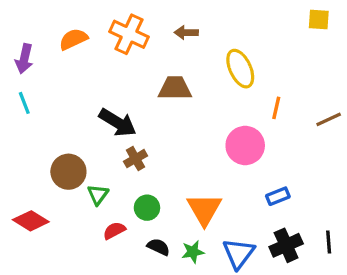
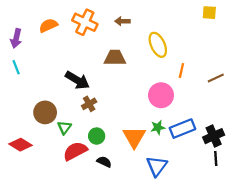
blue rectangle: (278, 196) -> (182, 129), size x1.6
red semicircle: (114, 231) -> (75, 151), size x1.6
black cross: (286, 245) -> (214, 136), moved
green star: (193, 252) -> (158, 127), moved

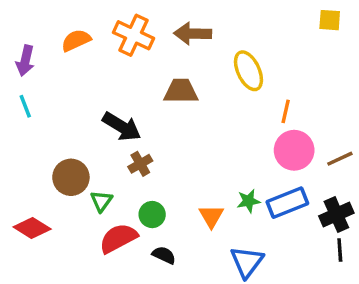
brown arrow: (122, 21) -> (193, 34), size x1.5
brown line: (216, 78) -> (340, 159), moved
pink circle: (161, 95) -> (294, 150), moved
orange triangle: (134, 137) -> (211, 216), size x0.7

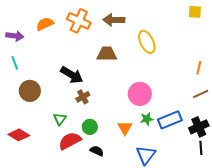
purple arrow: (25, 61) -> (15, 36), turned -96
orange line: (286, 111) -> (199, 68), moved
pink circle: (294, 150) -> (140, 94), moved
brown circle: (71, 177) -> (30, 91), moved

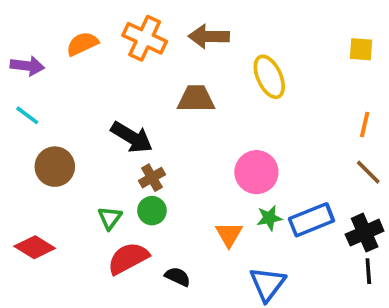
yellow square: (195, 12) -> (361, 49), moved
cyan line: (15, 63) -> (27, 115), turned -32
brown line: (201, 94) -> (368, 172), turned 70
green circle: (90, 127) -> (152, 211), moved

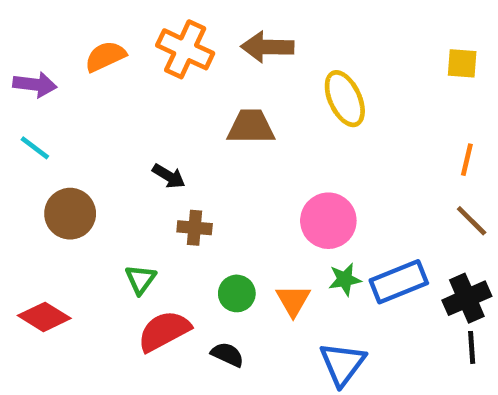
black arrow: (132, 137) -> (169, 176), size x0.6
brown cross: (152, 178) -> (195, 228), turned 35
green circle: (152, 211) -> (237, 293), moved

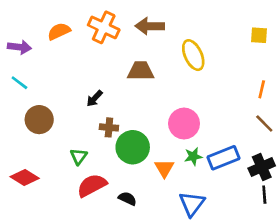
black arrow: (169, 176) -> (94, 98), turned 102
green circle: (237, 293) -> (133, 147), moved, size x1.6

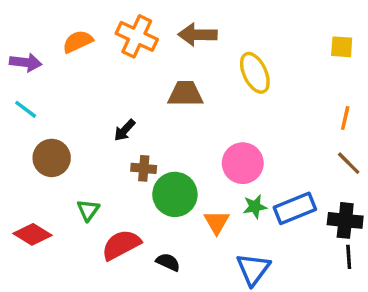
green triangle: (79, 156) -> (88, 210), moved
black cross: (262, 167) -> (345, 220), turned 30

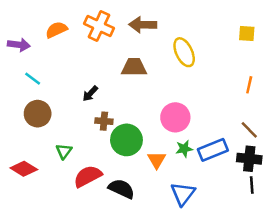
cyan line: (26, 109) -> (33, 79), moved
brown line: (349, 163) -> (249, 130), moved
black semicircle: (168, 262) -> (121, 189), size x1.5

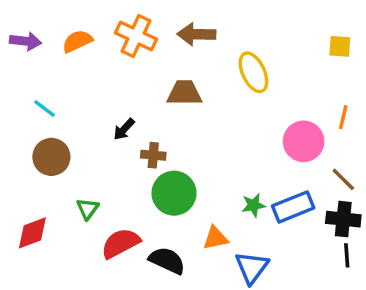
purple arrow: (19, 45) -> (25, 41), moved
pink circle: (175, 117) -> (304, 141), moved
brown cross: (104, 121) -> (153, 155), moved
orange triangle: (157, 160) -> (215, 238), moved, turned 48
red diamond: (24, 169) -> (32, 233), turned -52

